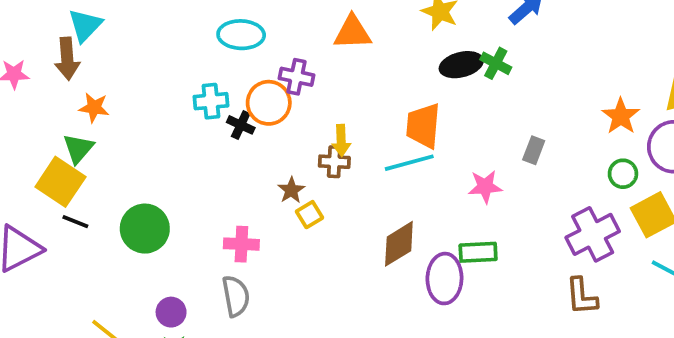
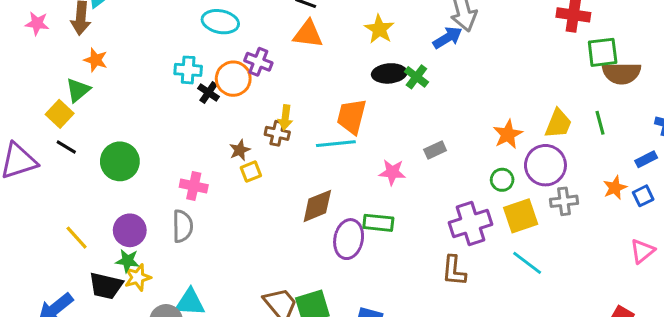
gray rectangle: (534, 150) -> (435, 150), turned 35
yellow square: (60, 182) -> (60, 114), size x0.7
purple circle: (171, 312) -> (130, 230), size x1.4

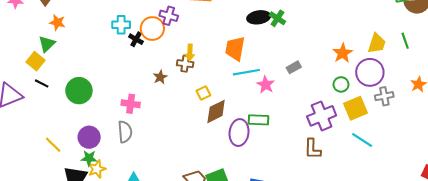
cyan line: (336, 144) -> (246, 72), moved
yellow square: (251, 172) -> (203, 93), moved
pink star: (392, 172) -> (266, 85), turned 30

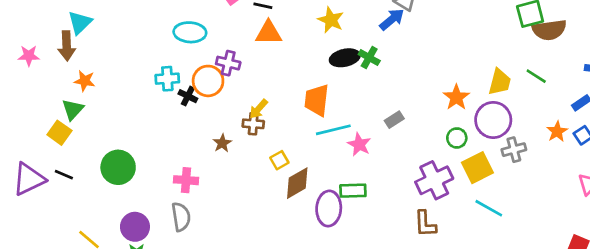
green line: (405, 41) -> (536, 76), turned -35
yellow arrow: (190, 52) -> (259, 109), turned 42
black line: (42, 83) -> (64, 175), moved

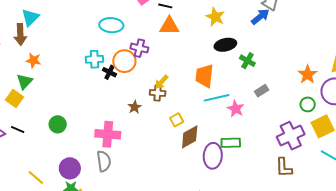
green cross: (369, 58) -> (247, 61), moved
green circle: (118, 167) -> (58, 124), size x0.7
pink cross: (186, 180) -> (108, 134), size x1.4

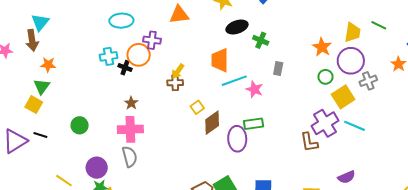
gray rectangle: (262, 91) -> (278, 68), turned -40
brown star: (135, 107) -> (131, 103), moved
purple cross: (291, 136) -> (325, 123), moved

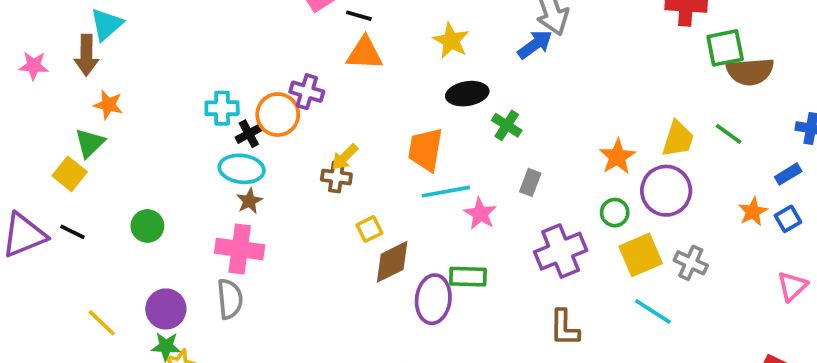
cyan ellipse: (121, 21) -> (242, 169), moved
black cross: (125, 68) -> (249, 134), turned 32
gray cross: (368, 81) -> (691, 263), moved, turned 36
purple cross: (325, 123) -> (561, 251), moved

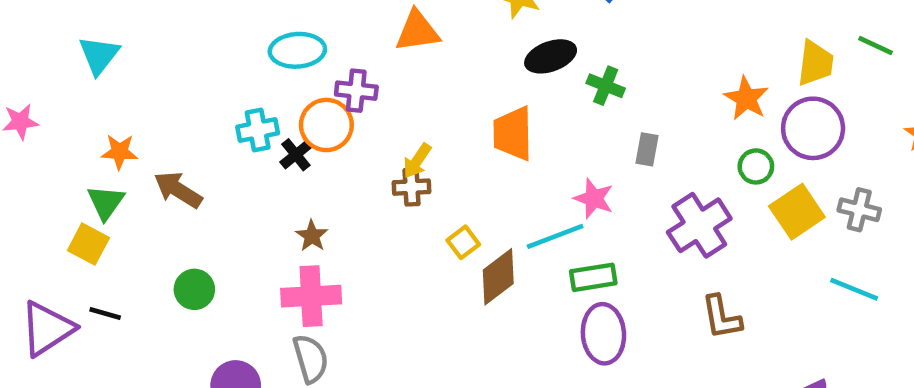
brown arrow: (86, 55) -> (178, 190), moved, turned 132
cyan ellipse: (242, 169) -> (297, 50), moved
cyan line: (446, 192) -> (555, 236), moved
purple ellipse: (433, 299) -> (603, 334), moved
cyan line: (653, 311) -> (854, 289), moved

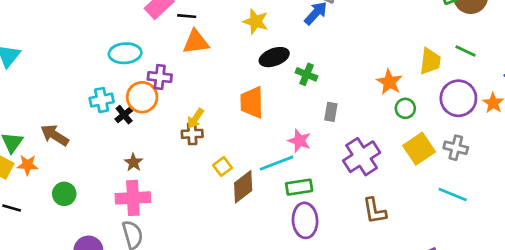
purple circle: (813, 128) -> (458, 98), moved
orange star: (119, 152) -> (27, 165), moved
green circle: (756, 166) -> (405, 108), moved

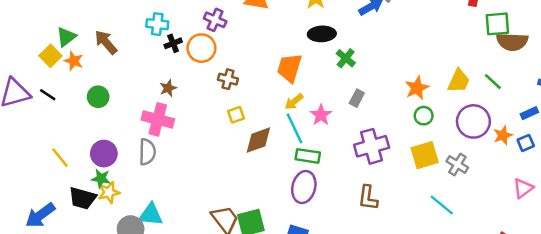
orange circle: (142, 97) -> (201, 48), moved
yellow arrow: (195, 118) -> (294, 102), moved
cyan line: (277, 163) -> (295, 128), turned 68
yellow square: (223, 166) -> (236, 115), moved

